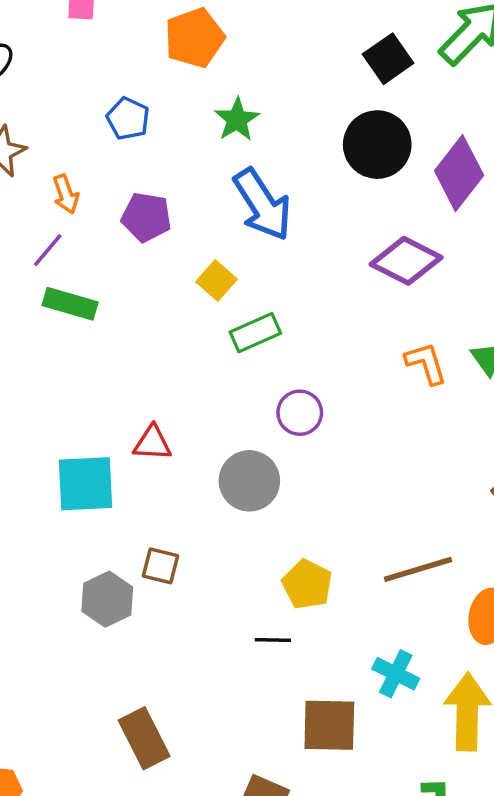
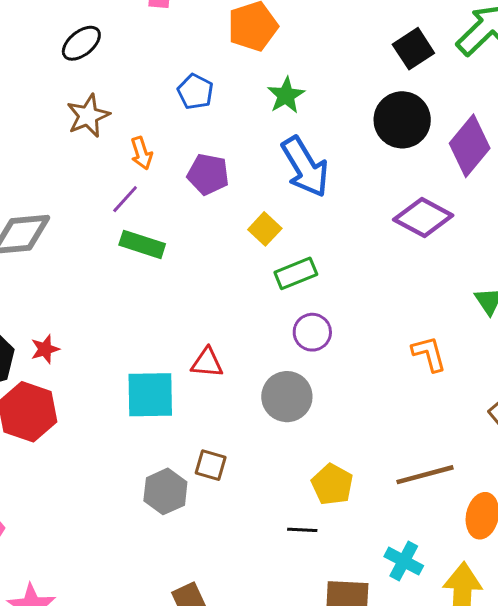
orange L-shape: (426, 363) -> (429, 354), moved
purple circle: (300, 413) -> (312, 332), moved

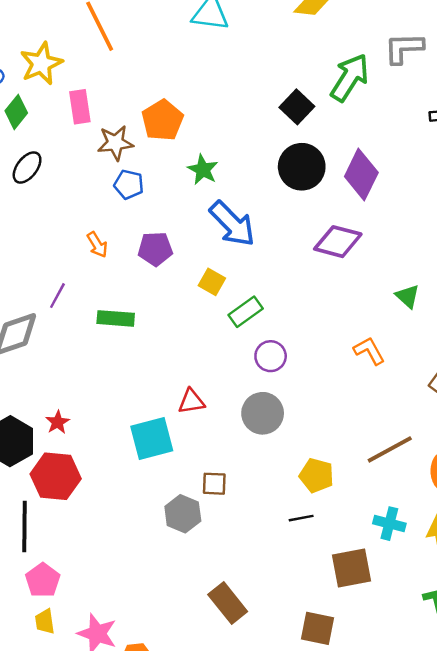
brown star: (88, 116) -> (115, 143), moved, turned 30
purple line: (125, 199) -> (57, 296), moved

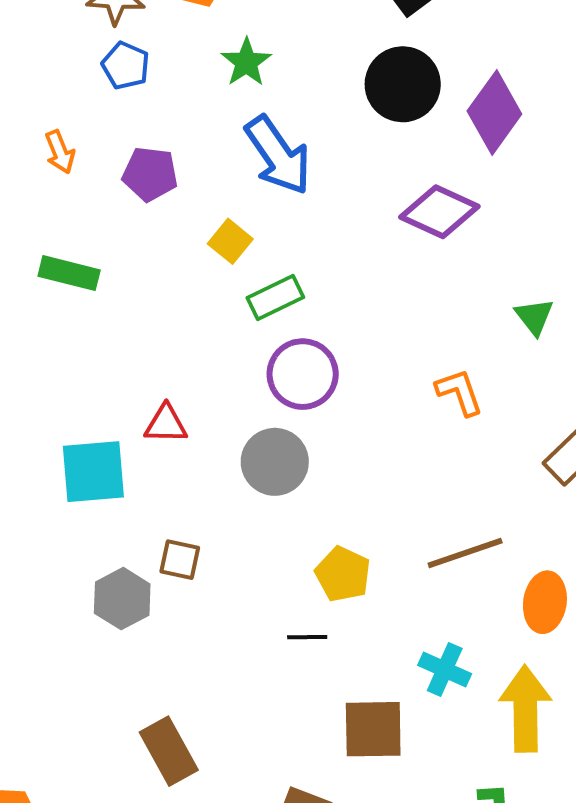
purple circle: (271, 356) -> (303, 374), size x1.4

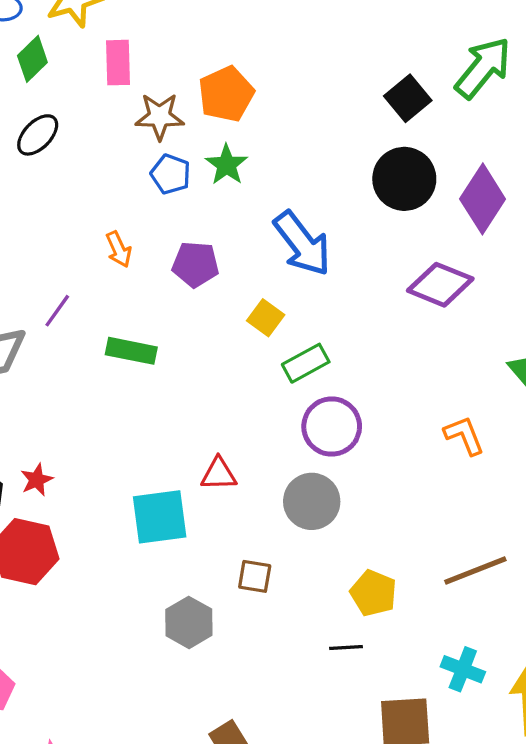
green star: (246, 62) -> (227, 165), moved
brown square: (180, 560) -> (255, 576), moved

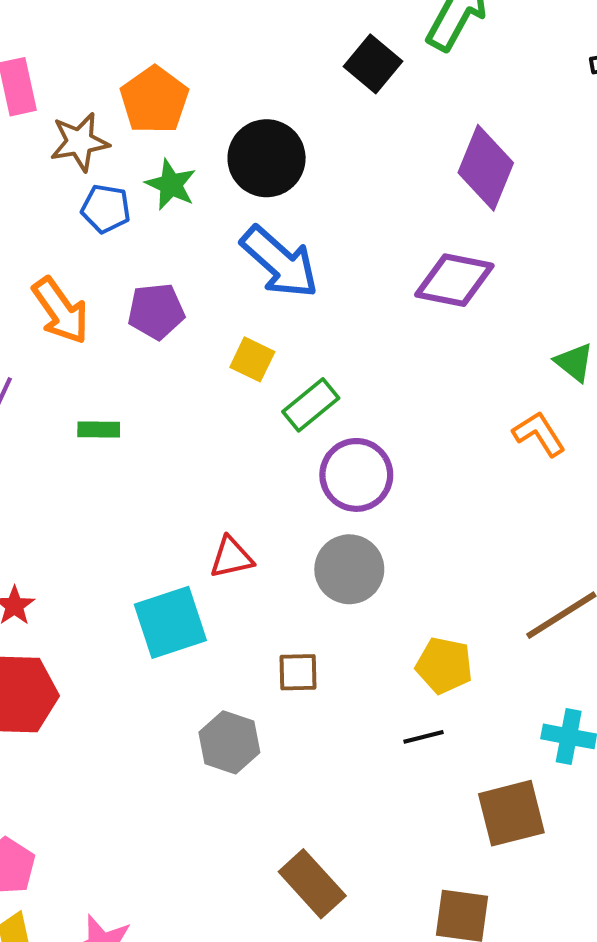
black circle: (404, 179) -> (267, 158), moved
orange arrow: (119, 249) -> (61, 311), size x1.6
green rectangle: (131, 351) -> (99, 430), size x0.7
orange L-shape: (464, 435) -> (539, 434), moved

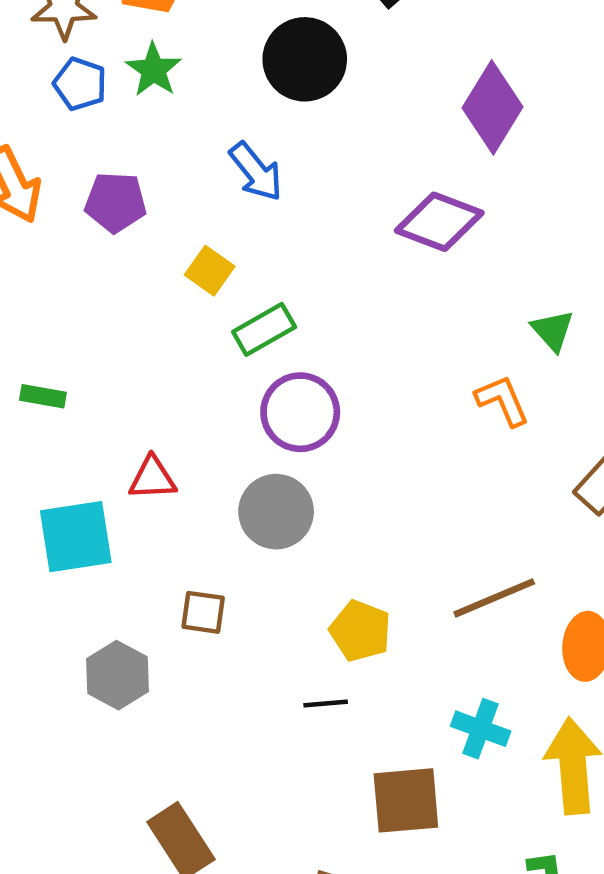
black circle: (267, 158) -> (305, 59), moved
blue arrow: (280, 262) -> (256, 172), size x0.7
green rectangle: (99, 430) -> (43, 396), moved

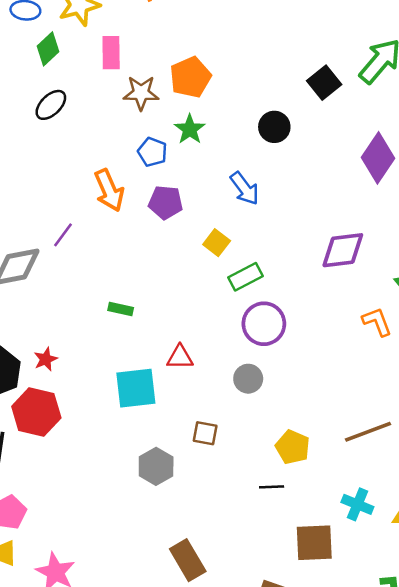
black circle: (305, 59) -> (274, 127), size x0.7
blue pentagon: (80, 84) -> (152, 152), moved
purple diamond: (439, 222) -> (343, 250), moved, turned -30
gray circle: (276, 512) -> (248, 379), size x0.7

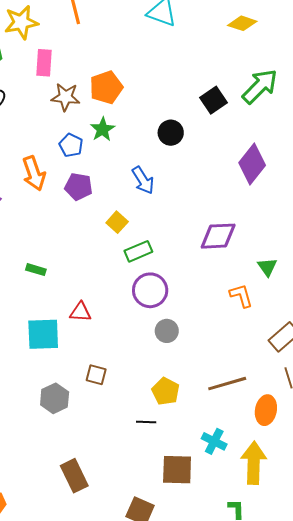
gray circle: (248, 379) -> (167, 331), moved

